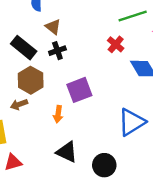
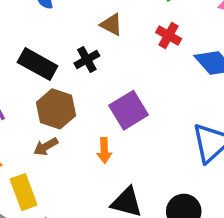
brown triangle: (53, 27) -> (111, 25), moved

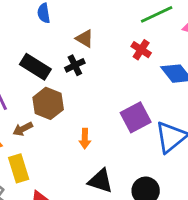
brown triangle: (111, 25) -> (85, 38), moved
purple square: (129, 110) -> (136, 117), moved
brown arrow: (46, 147) -> (23, 129), moved

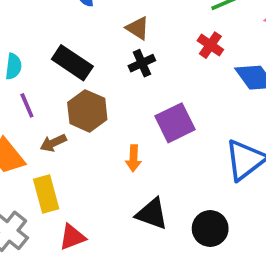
black cross: (75, 65) -> (142, 63), moved
purple square: (136, 117) -> (175, 123), moved

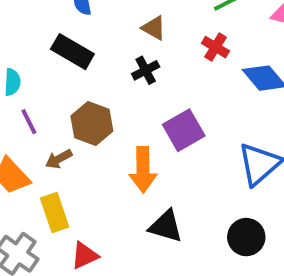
brown triangle: (138, 28) -> (154, 28), moved
black rectangle: (72, 63) -> (72, 52), moved
orange arrow: (133, 158) -> (143, 170), size x1.6
black circle: (210, 229) -> (246, 237), moved

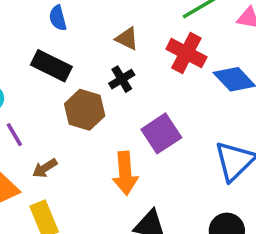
red cross: (215, 47) -> (186, 53), size x1.5
brown hexagon: (92, 124) -> (85, 110), moved

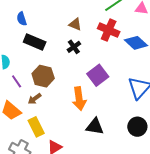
blue semicircle: (58, 18) -> (22, 19), moved
brown hexagon: (85, 110) -> (43, 76), moved

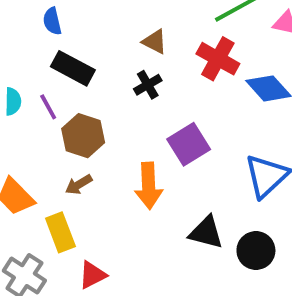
purple line: (17, 81) -> (48, 107), moved
brown arrow: (35, 99) -> (79, 185), moved
black triangle: (95, 126) -> (206, 232), moved

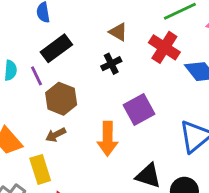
black rectangle: (73, 68) -> (56, 48), turned -68

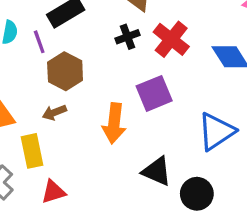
red cross: (164, 47) -> (171, 39), moved

